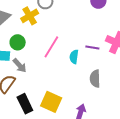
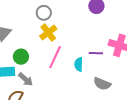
yellow cross: (30, 16) -> (48, 33), moved
gray semicircle: (95, 79) -> (102, 84), turned -60

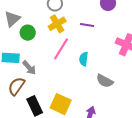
purple line: (96, 53) -> (87, 25), moved
green circle: (21, 57) -> (28, 33), moved

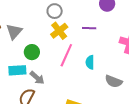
green circle: (28, 33) -> (32, 52), moved

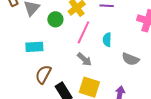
green circle: (32, 52) -> (55, 19), moved
gray arrow: (37, 78) -> (84, 59), moved

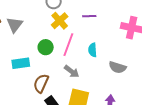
green circle: (55, 19) -> (46, 47), moved
brown semicircle: (43, 74) -> (41, 83), moved

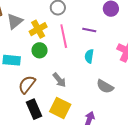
yellow cross: (60, 21) -> (38, 29), moved
pink line: (68, 45) -> (64, 36), moved, turned -45
cyan semicircle: (93, 50) -> (89, 56), moved

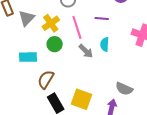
gray arrow: (59, 80) -> (86, 51), moved
gray semicircle: (105, 86) -> (124, 89), moved

